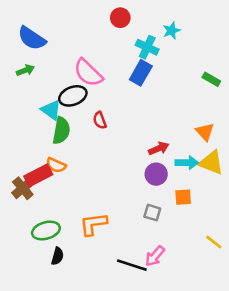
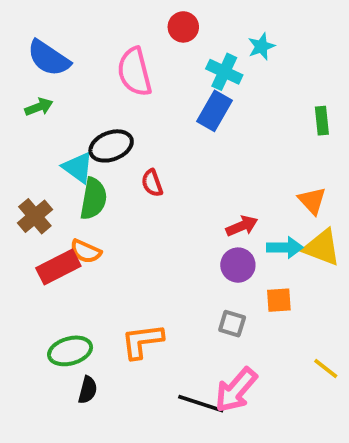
pink semicircle: (88, 73) -> (134, 72), moved, turned 32
green rectangle: (211, 79) -> (322, 121), turned 54
brown cross: (23, 188) -> (35, 216), moved
pink arrow: (155, 256) -> (236, 390), size x1.4

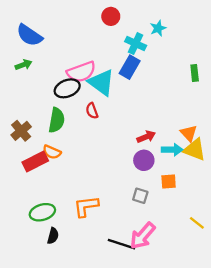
pink semicircle: (134, 72) -> (81, 72), moved, turned -96
cyan triangle: (78, 167) -> (101, 82), moved, size x1.4
orange triangle: (312, 201) -> (189, 133), moved

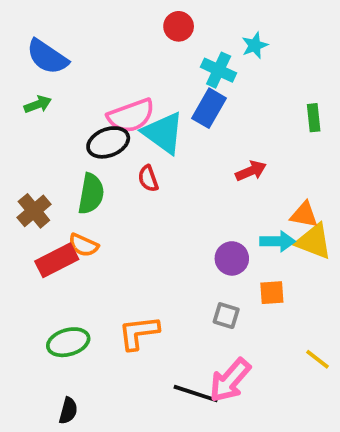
orange triangle: (189, 133) -> (304, 215), turned -36
red arrow: (146, 137) -> (251, 171), moved
black semicircle: (53, 236) -> (68, 411), moved

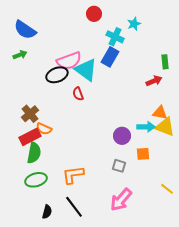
red arrow: (251, 171) -> (154, 81), moved
green semicircle: (91, 194) -> (34, 153), moved
brown cross: (34, 211) -> (30, 114), moved
black line: (196, 394) -> (74, 207), moved, turned 35
black semicircle: (68, 411) -> (47, 212), moved

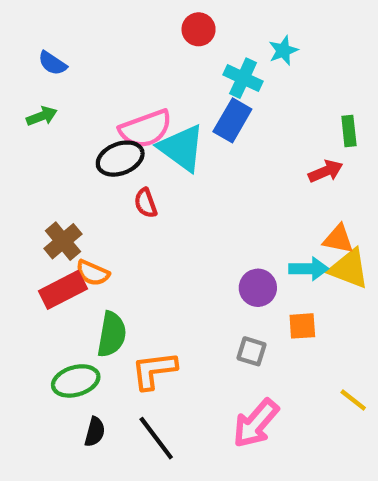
blue semicircle: (25, 30) -> (52, 63), size x0.6
red semicircle: (78, 94) -> (146, 203), moved
green semicircle: (34, 153) -> (112, 334), moved
black semicircle: (47, 212) -> (95, 432), moved

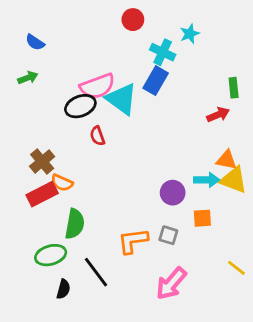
orange L-shape: (154, 370) -> (133, 241), moved
black line: (156, 438) -> (96, 272), moved

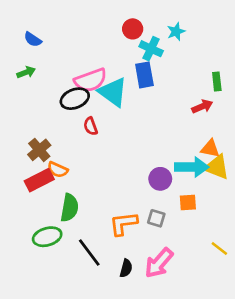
red circle: (133, 20) -> (133, 29), moved
blue rectangle: (156, 81) -> (144, 75), turned -40
cyan arrow: (207, 180) -> (192, 167), size x1.4
black semicircle: (63, 289) -> (126, 268), moved

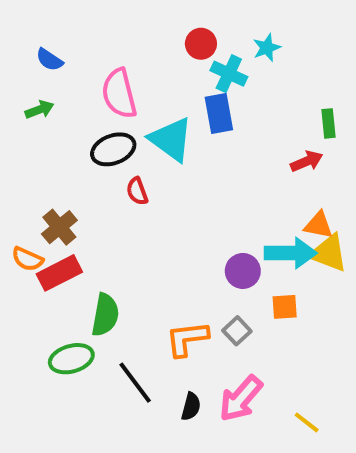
pink semicircle: (91, 80) -> (119, 94), moved, turned 96
orange semicircle: (58, 170) -> (27, 259), moved
gray square: (156, 218) -> (237, 331), turned 30
yellow line: (219, 249) -> (307, 422), moved

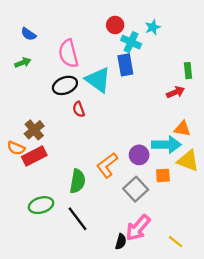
yellow triangle: (329, 253) -> (188, 161), moved
green semicircle: (105, 315) -> (77, 181), moved
gray square: (237, 331) -> (136, 189), size x1.5
orange L-shape: (187, 339) -> (107, 165), moved, turned -30
black semicircle: (191, 407) -> (121, 242), moved

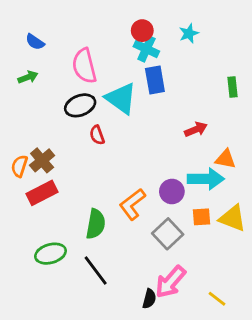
cyan cross: (131, 42) -> (146, 49), moved
red arrow: (176, 92) -> (196, 129), moved
orange semicircle: (16, 148) -> (19, 166), moved, turned 84
yellow triangle: (188, 161) -> (233, 218), moved

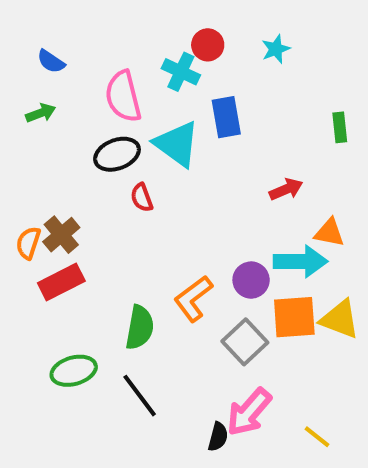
cyan cross: (146, 49) -> (181, 72), moved
orange square: (202, 217) -> (294, 317), size x1.6

